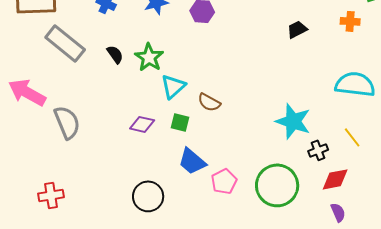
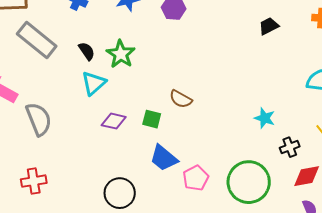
cyan triangle: (173, 86) -> (94, 83), moved
cyan star: (293, 121) -> (265, 118), size x0.6
red cross: (51, 195) -> (34, 181), moved

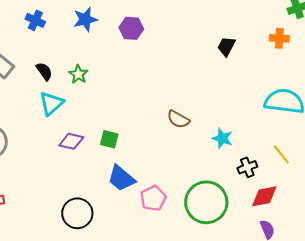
black trapezoid: (269, 26) -> (226, 46), turned -35
green star: (121, 54) -> (78, 74), size x0.7
brown semicircle: (181, 99) -> (178, 119), moved

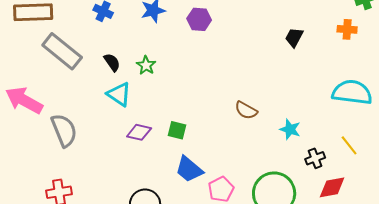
cyan triangle: (51, 103) -> (119, 94), turned -44

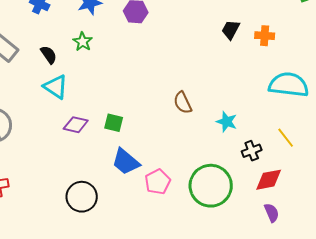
orange cross: (347, 29) -> (265, 36), moved
green star: (146, 65) -> (83, 42), moved
brown semicircle: (246, 110) -> (183, 103), turned 35

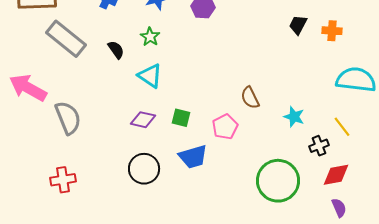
cyan triangle: (56, 87) -> (150, 76), moved
yellow line: (286, 138) -> (342, 127), moved
blue trapezoid: (126, 162) -> (193, 157), turned -56
pink pentagon: (158, 182) -> (225, 127), moved
black circle: (82, 197) -> (144, 169), moved

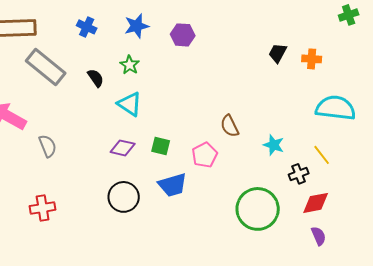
gray semicircle: (68, 118) -> (48, 146), size x0.7

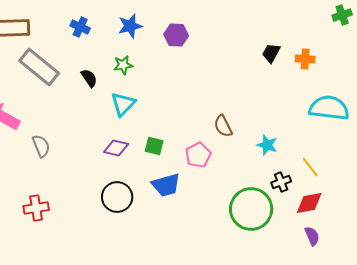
green star: (130, 65) -> (123, 65), turned 30
cyan triangle: (130, 104) -> (123, 104), turned 40
yellow line: (322, 155) -> (310, 167), moved
black cross: (299, 174) -> (281, 182), moved

